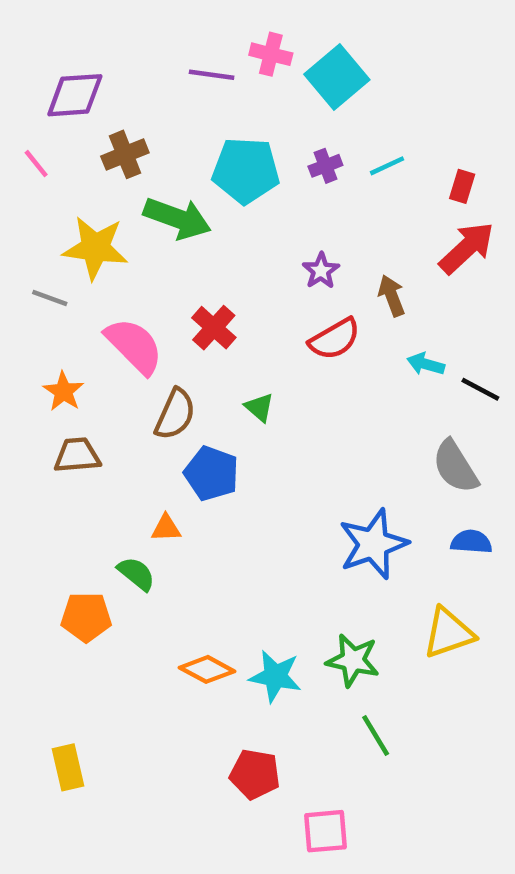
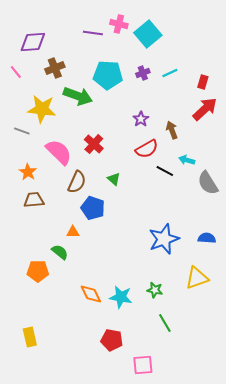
black line: (480, 389) -> (165, 171), moved
gray semicircle: (455, 467) -> (208, 183), moved
green star: (353, 660) -> (155, 290), size x0.7
orange diamond: (207, 669) -> (91, 294), turned 35

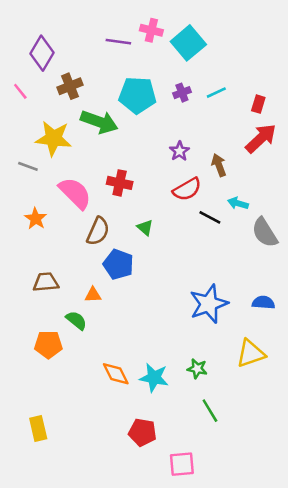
purple diamond: (33, 42) -> (42, 53), turned -56
red cross: (94, 144) -> (120, 183), turned -30
brown trapezoid: (34, 200) -> (46, 282), moved

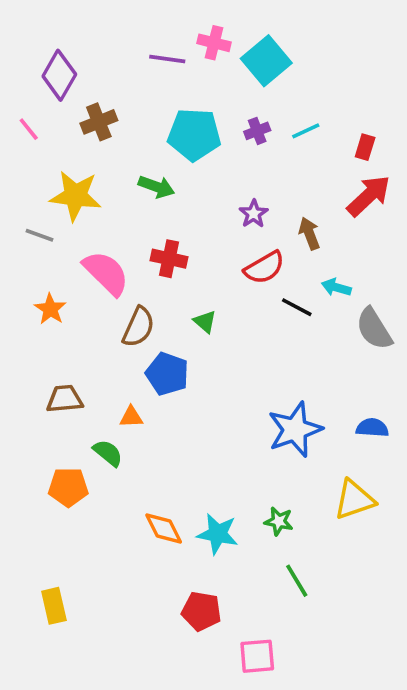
green arrow: (99, 122) -> (156, 187), moved, size x0.7

